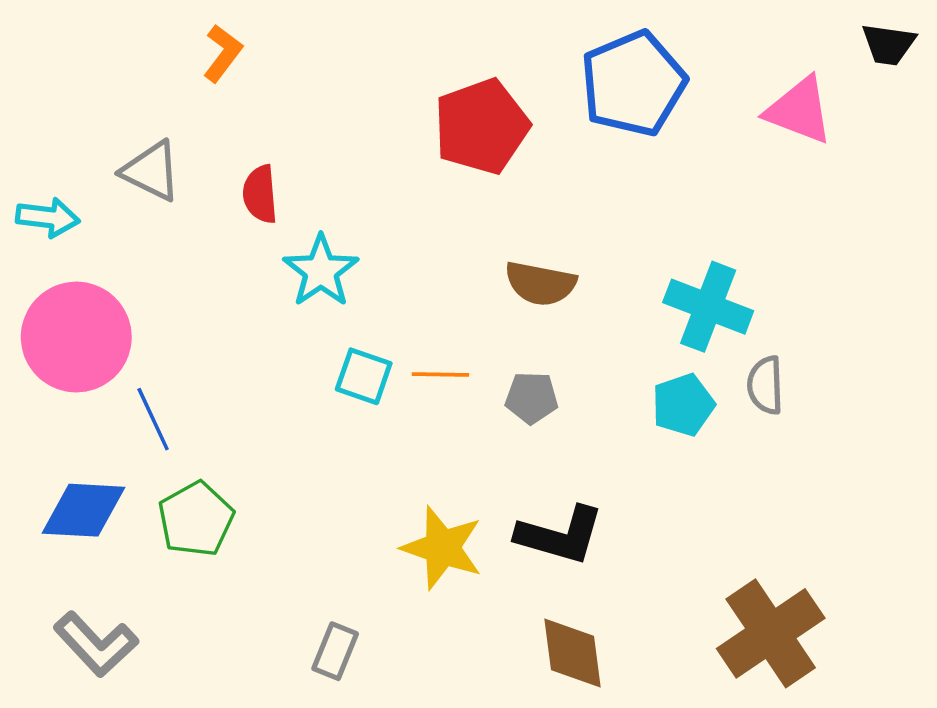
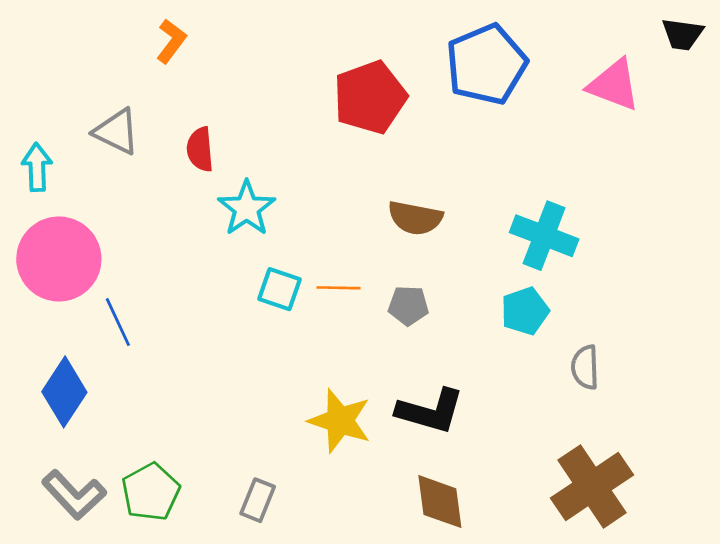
cyan arrow: (48, 217) -> (37, 167), turned -99
gray semicircle: (765, 385) -> (585, 367), moved
blue diamond: (83, 510) -> (64, 392), turned -60
green pentagon: (196, 519) -> (151, 492), moved

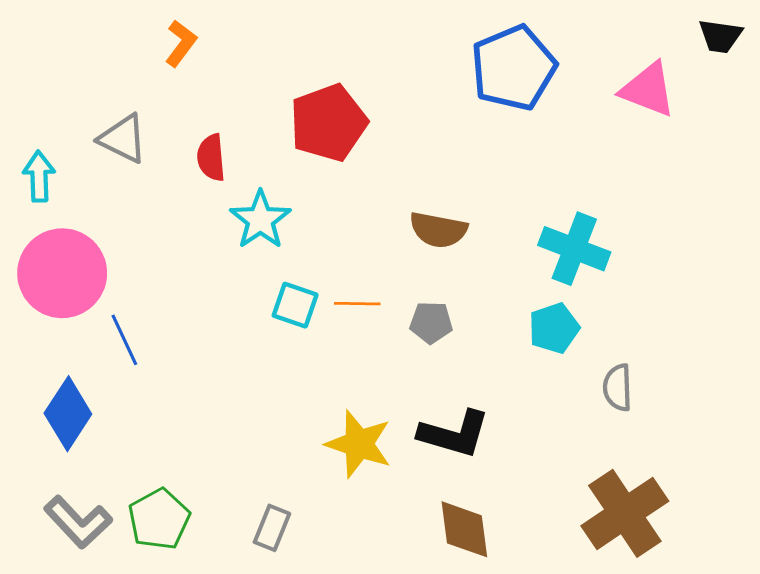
red pentagon: (370, 97) -> (328, 123), moved

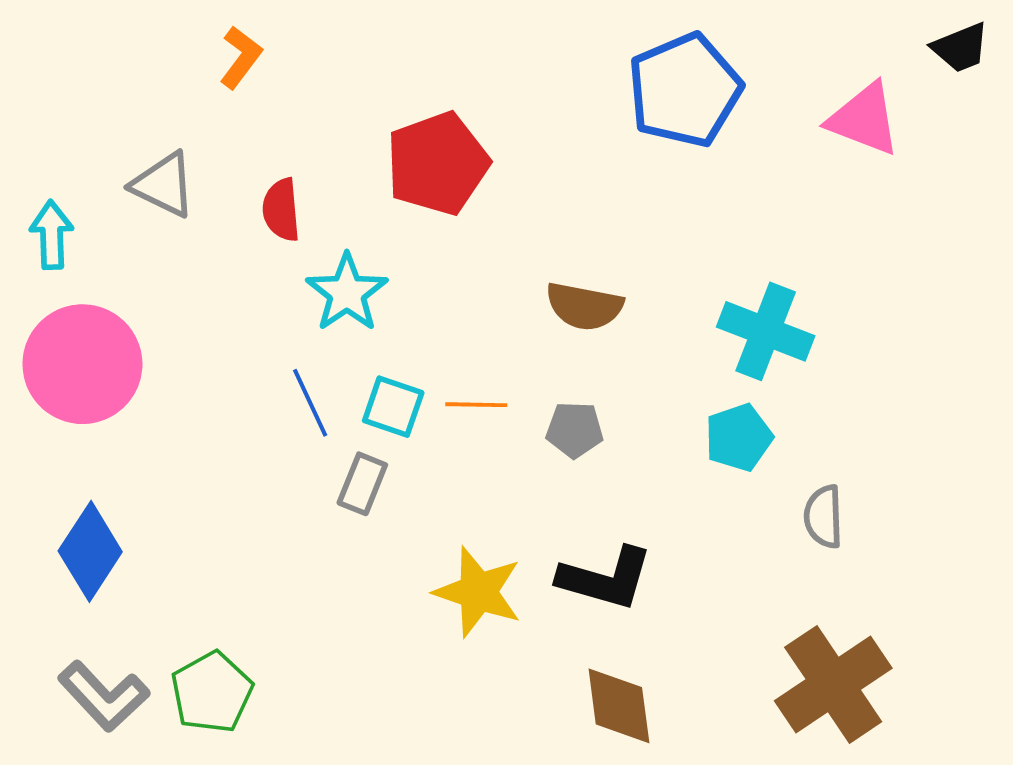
black trapezoid: (720, 36) -> (961, 48), turned -30
blue line: (124, 340) -> (310, 403), moved
gray rectangle: (272, 528) -> (362, 484), moved

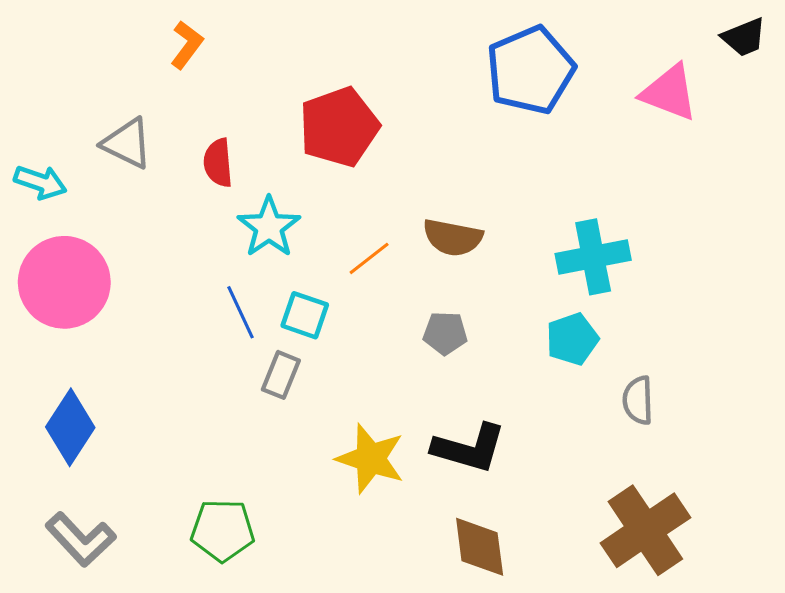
cyan arrow: (52, 235) -> (40, 182), turned 111
cyan cross: (766, 331) -> (593, 257), turned -32
orange line: (476, 405) -> (369, 258), moved, turned -39
green pentagon: (212, 692) -> (223, 530), moved, turned 30

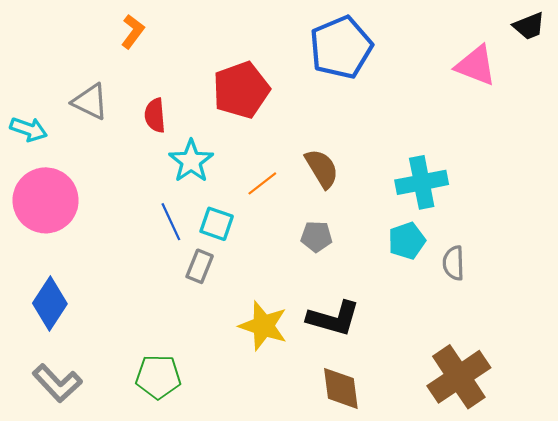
blue pentagon: (530, 70) -> (341, 47), moved
brown semicircle: (453, 237) -> (322, 169), turned -132
gray semicircle: (638, 400) -> (454, 263), moved

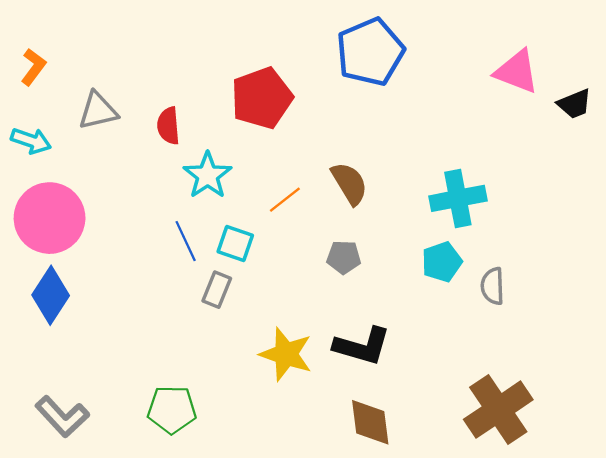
black trapezoid: (529, 26) -> (574, 104), moved
orange L-shape: (133, 31) -> (33, 67), moved
gray triangle: (90, 102) -> (98, 111), turned -39
blue diamond: (50, 303) -> (51, 295), moved

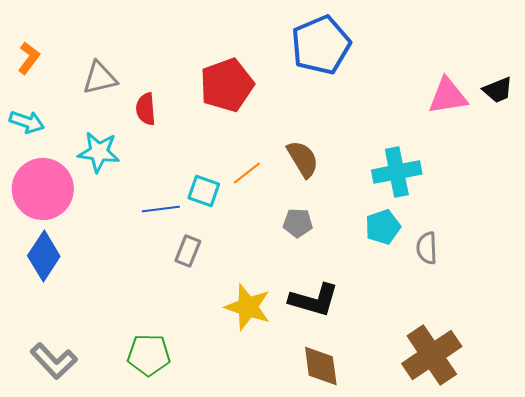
pink triangle: (517, 72) -> (448, 96), moved, turned -30
gray triangle: (98, 111) -> (100, 78), moved
cyan star: (208, 175) -> (99, 152), moved, turned -30
blue line: (186, 241) -> (161, 209), turned -72
cyan square: (235, 243) -> (204, 191), moved

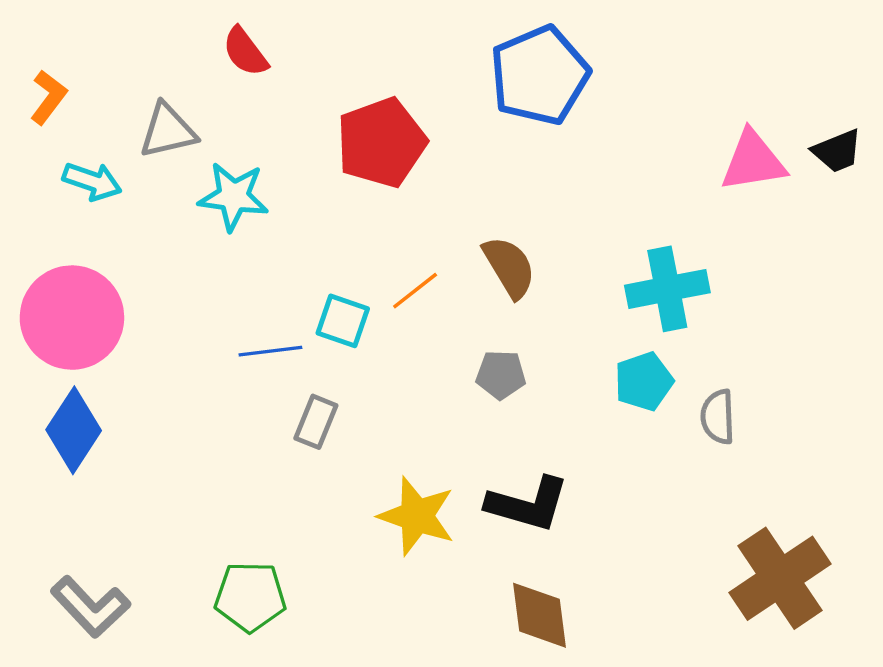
red semicircle: (146, 109) -> (245, 52), moved, turned -32
cyan arrow: (27, 122) -> (92, 181), moved
cyan star: (99, 152) -> (233, 196), moved
brown cross: (432, 355) -> (780, 578), moved

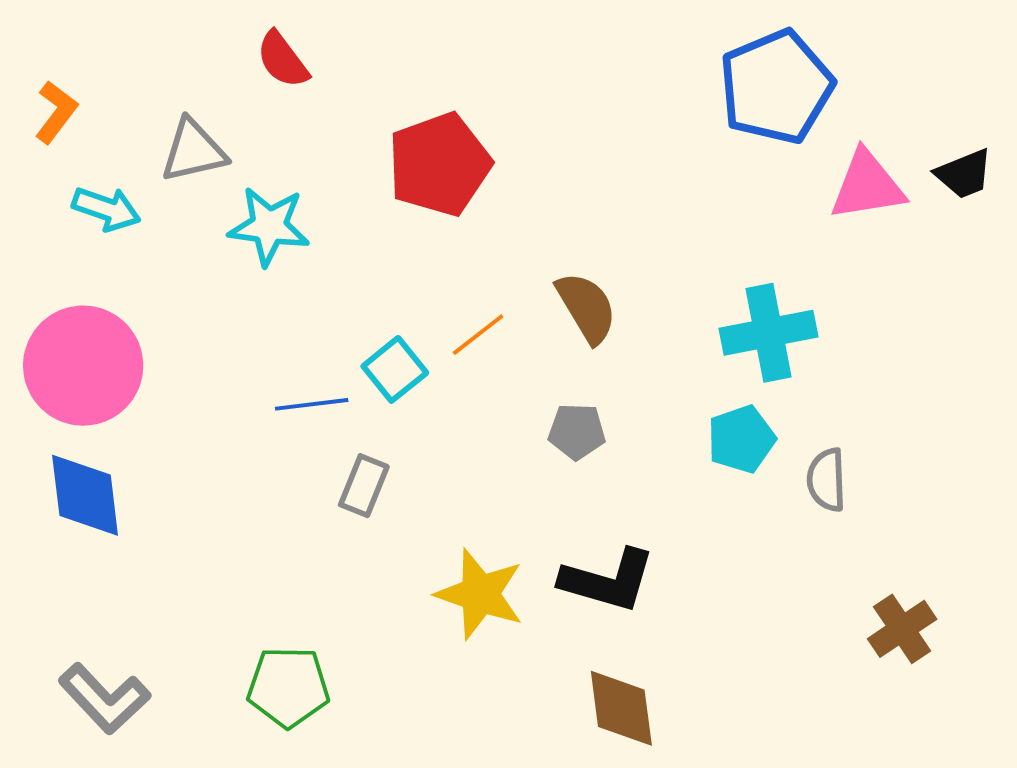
blue pentagon: (540, 75) -> (776, 87), moved
cyan square: (343, 321) -> (395, 369), turned 32
blue diamond: (74, 430) -> (85, 495), turned -40
brown cross: (780, 578) -> (902, 629), moved, size x0.6

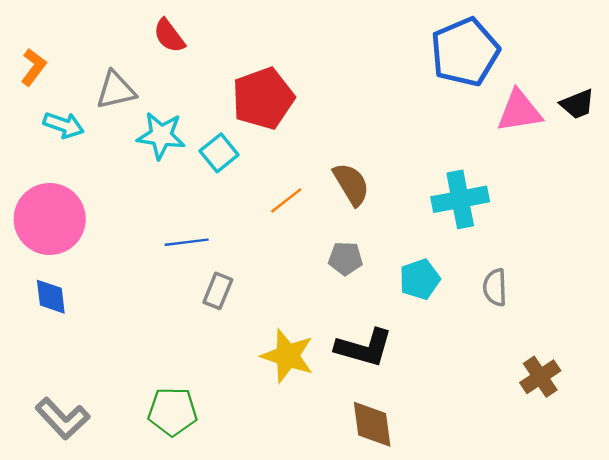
cyan square: (395, 369) -> (219, 153), moved
cyan pentagon: (741, 439) -> (420, 279), moved
blue diamond: (85, 495) -> (51, 297), size x0.7

